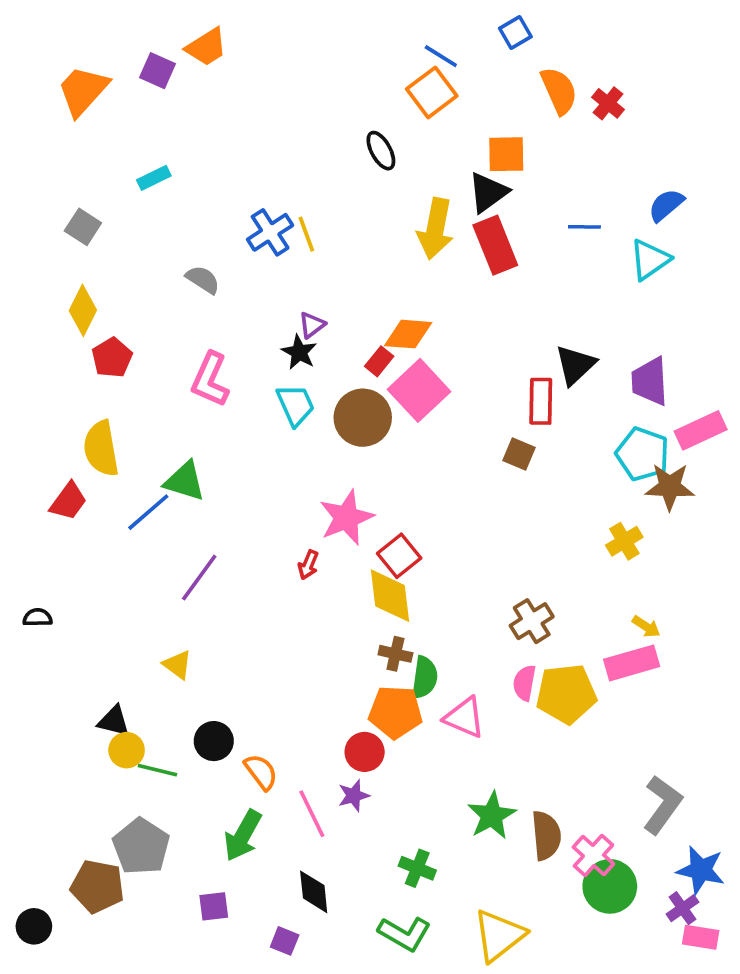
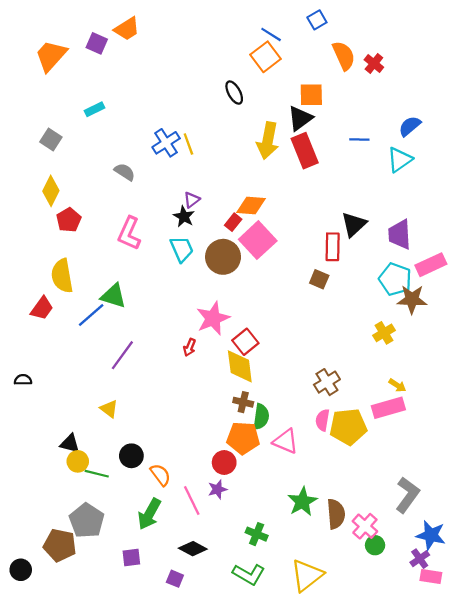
green circle: (610, 886) -> (375, 545), size x0.6
black diamond: (314, 892) -> (193, 549), turned -56

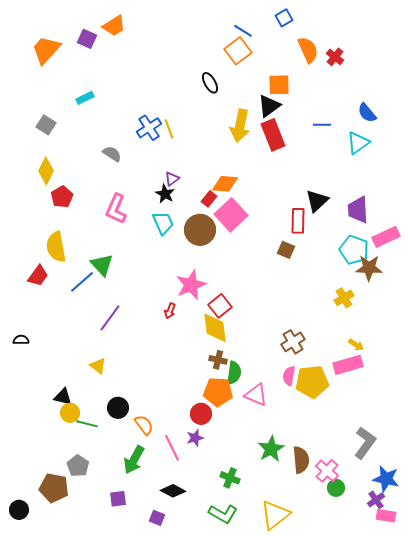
blue semicircle: (410, 126) -> (367, 113), turned -90
green triangle: (113, 296) -> (102, 265), turned 30
gray pentagon: (87, 521) -> (78, 466), size x0.7

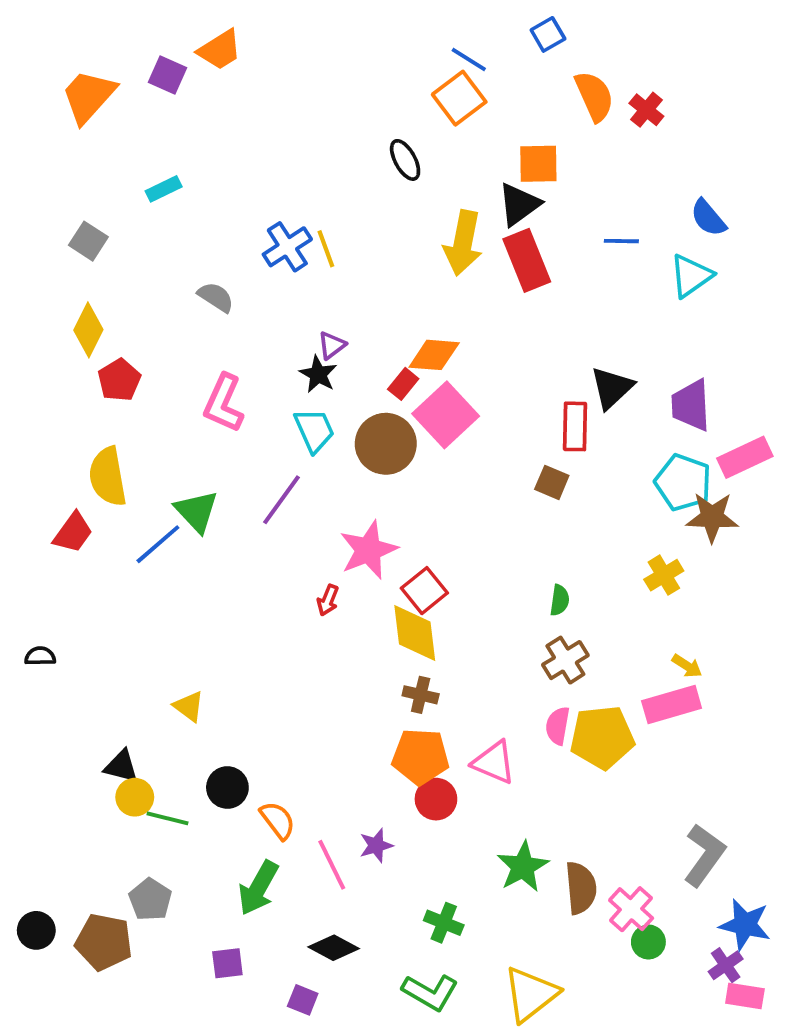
purple line: (110, 318) -> (282, 500), moved
green semicircle: (234, 373) -> (560, 600), moved, size x0.7
red circle: (201, 414) -> (436, 799), moved
black circle: (19, 510) -> (36, 930), moved

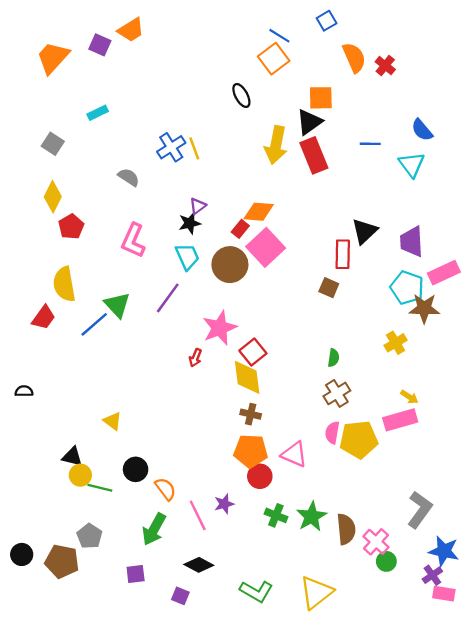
cyan triangle: (691, 276) -> (412, 165), turned -32
black star: (318, 374) -> (190, 223), turned 30
green cross: (444, 923) -> (276, 515), moved

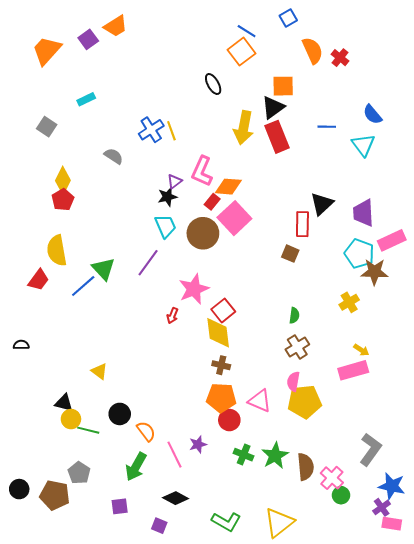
purple square: (100, 45) -> (88, 39), turned 30
yellow diamond: (53, 197) -> (63, 180), moved
pink L-shape: (133, 240) -> (202, 171), moved
yellow pentagon: (359, 439) -> (304, 402), moved

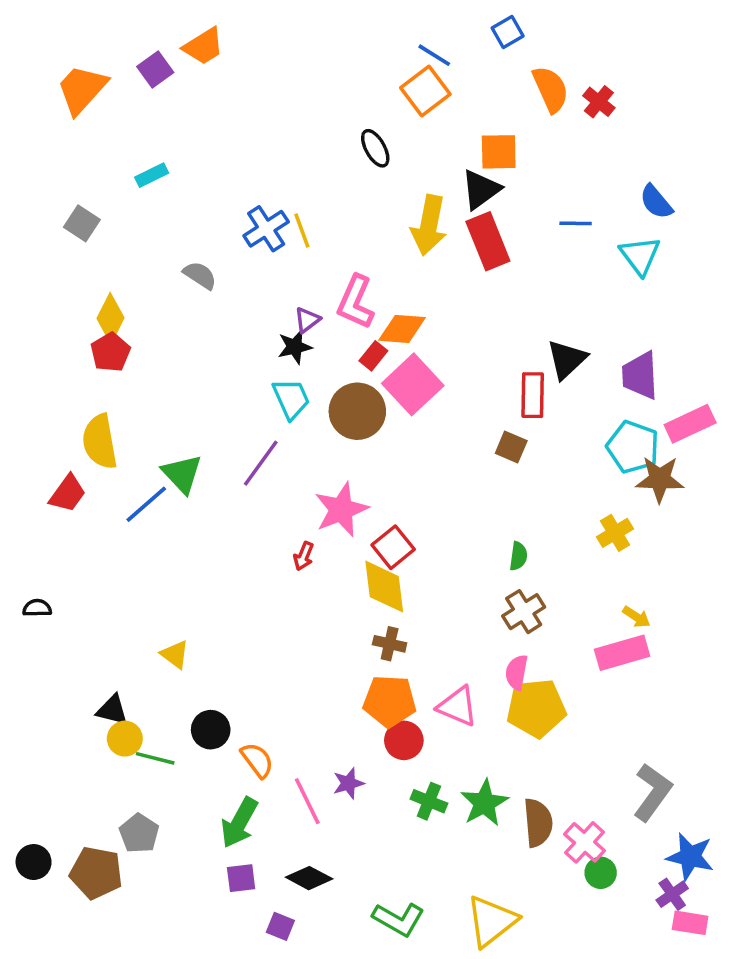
purple square: (120, 506) -> (241, 878), moved

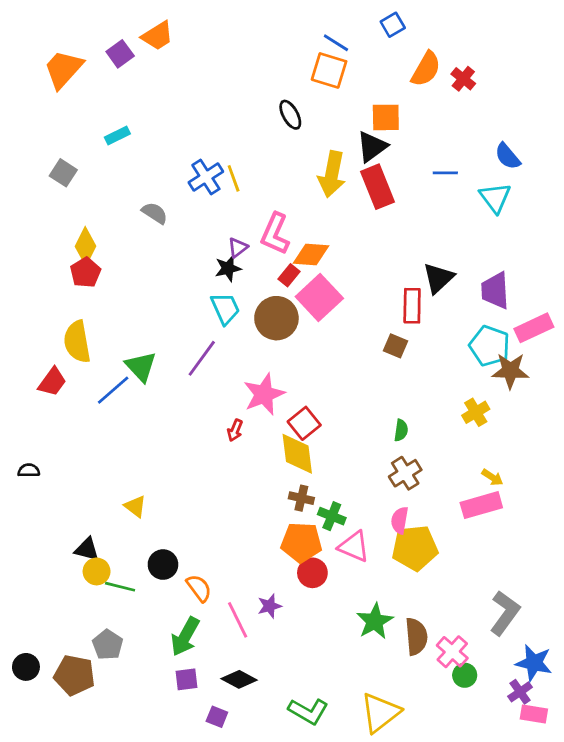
orange semicircle: (551, 89) -> (426, 69), turned 54
orange square: (425, 91) -> (329, 70), turned -36
green cross: (429, 801) -> (332, 516), moved

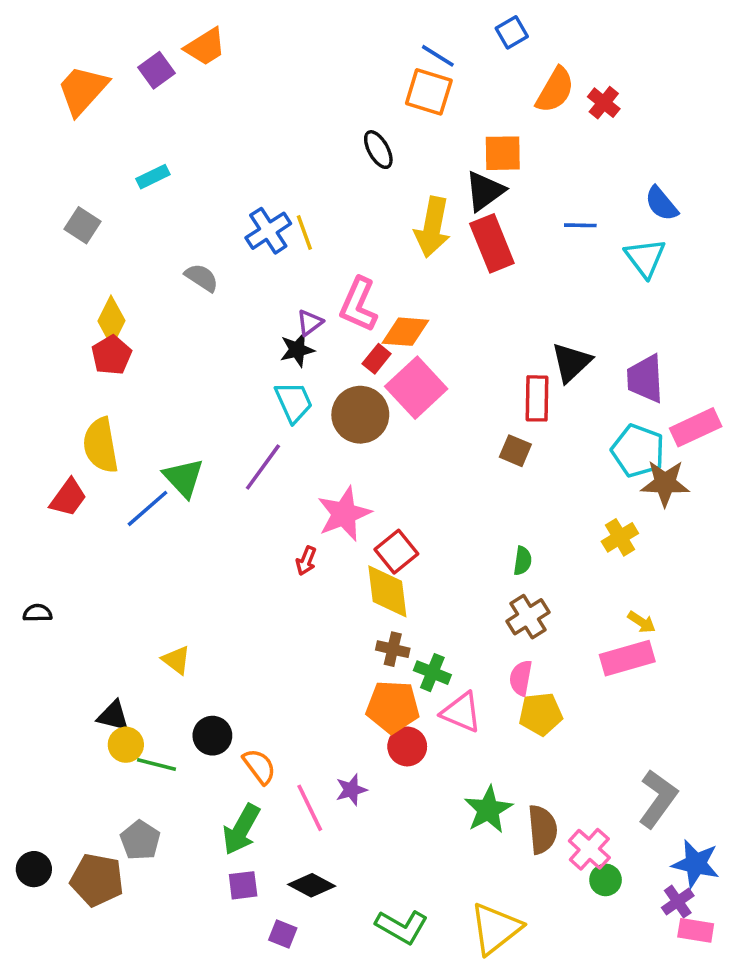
yellow pentagon: (415, 548) -> (541, 714), size x0.7

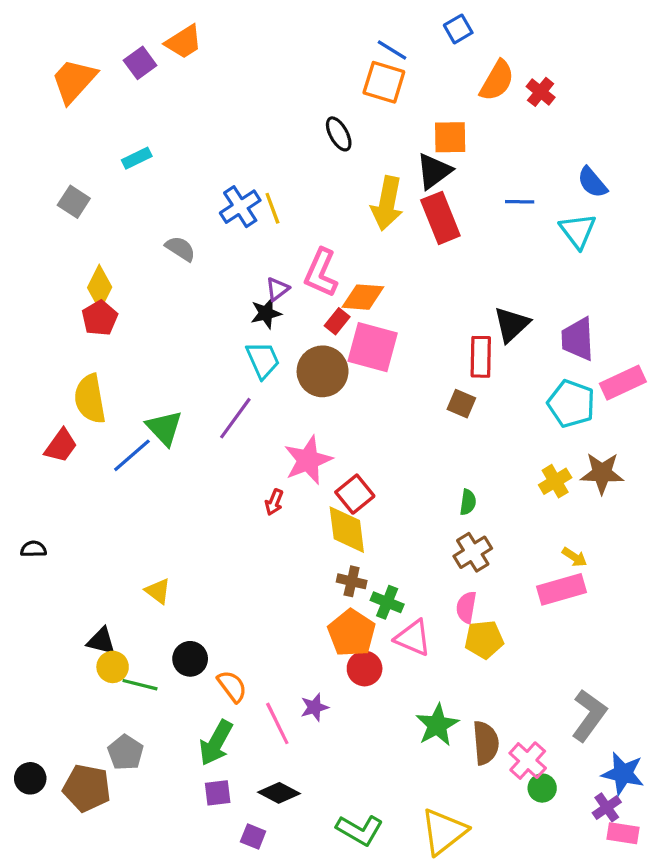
pink square: (416, 388) -> (373, 347), turned -32
brown star: (665, 483) -> (602, 473), moved
orange pentagon: (393, 707) -> (352, 633), turned 30

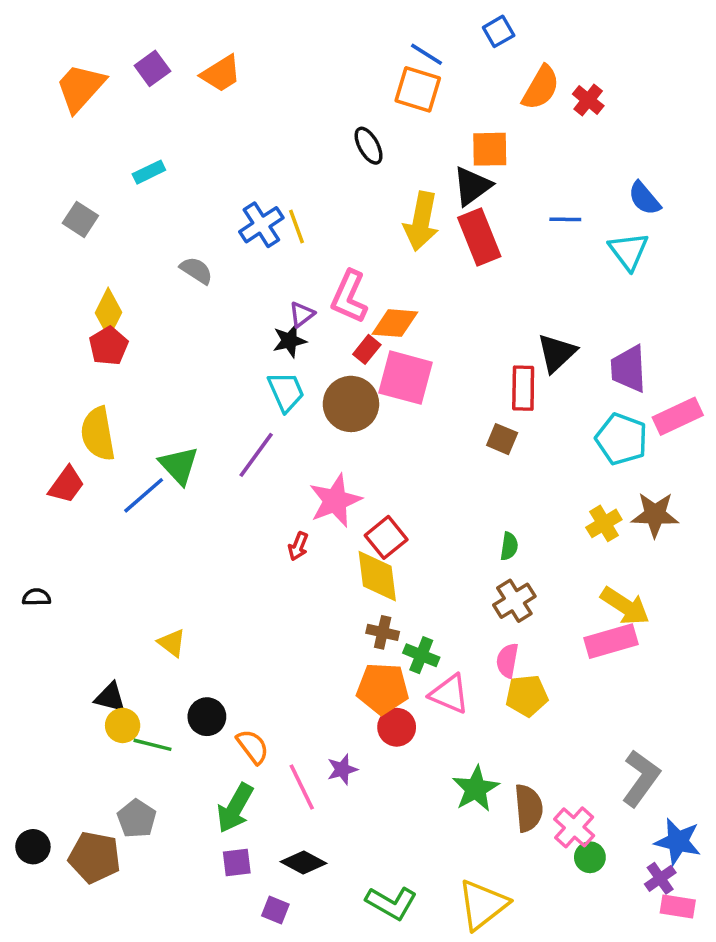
orange trapezoid: (184, 42) -> (221, 74), moved
yellow arrow: (574, 557) -> (625, 606), size x1.8
orange pentagon: (352, 633) -> (383, 689), turned -30

